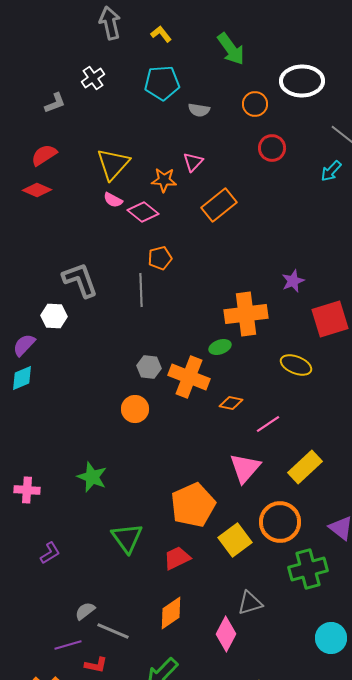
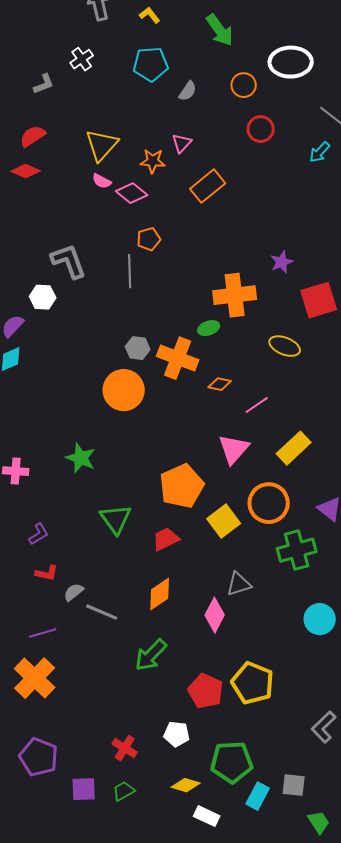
gray semicircle: (199, 110) -> (188, 91), turned -65
orange circle: (135, 409) -> (124, 390), size x1.5
purple line: (68, 645) -> (43, 633), moved
red L-shape: (96, 665) -> (47, 573), moved

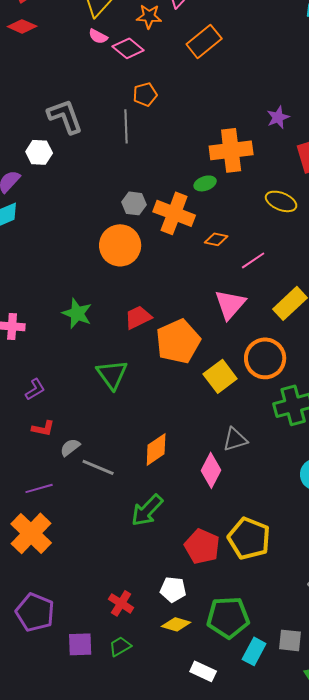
red trapezoid: (166, 539) -> (138, 317), moved
yellow diamond: (186, 785) -> (176, 624), moved

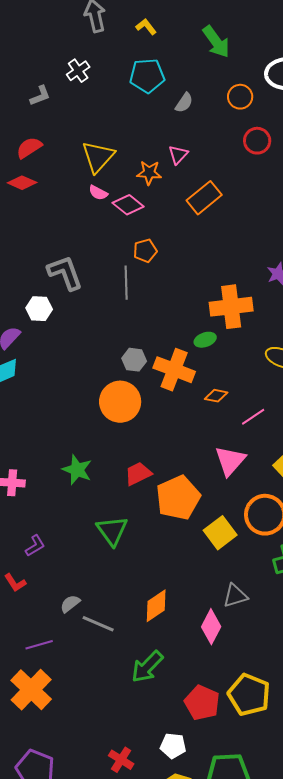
red L-shape: (43, 428) -> (15, 583), moved, turned 45

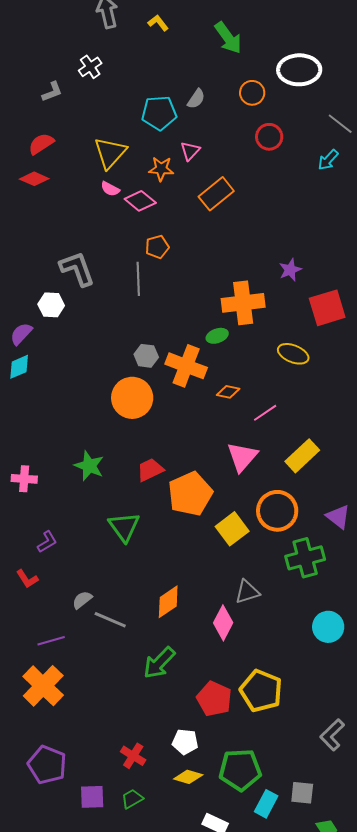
cyan pentagon: (147, 76) -> (159, 113), moved

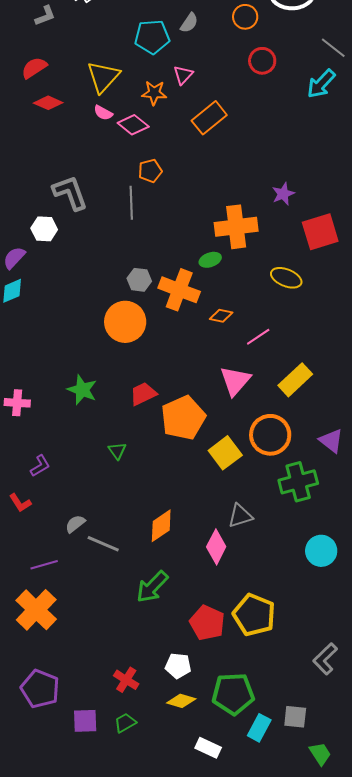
cyan arrow: (328, 160) -> (321, 84), size x1.4
red diamond: (34, 179) -> (48, 103), moved
green triangle: (124, 527) -> (117, 451), size x0.6

